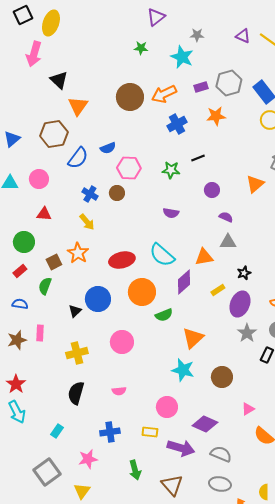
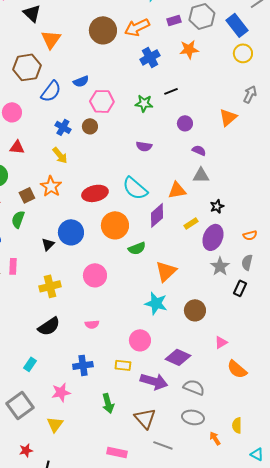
black semicircle: (76, 393) -> (49, 326), turned -140

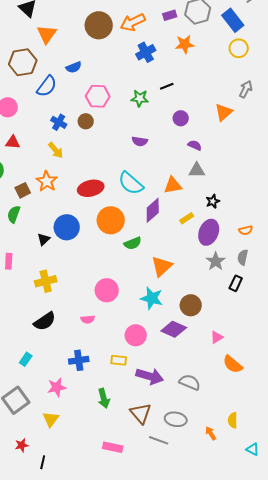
blue semicircle: (81, 81) -> (74, 67), moved
pink circle: (95, 275) -> (107, 290), moved
purple diamond: (178, 357) -> (174, 329), moved
gray ellipse: (193, 417) -> (176, 419), moved

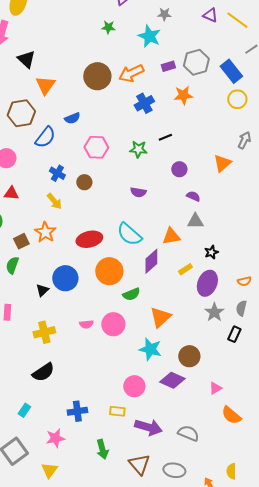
brown circle: (86, 121) -> (84, 182), moved
pink circle: (107, 290) -> (113, 324), moved
pink semicircle: (88, 319) -> (86, 324), moved

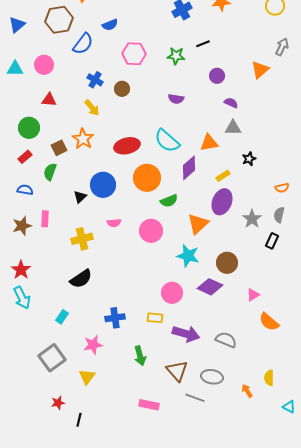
purple ellipse: (207, 283) -> (222, 202), moved
pink semicircle: (86, 324) -> (114, 223), moved

